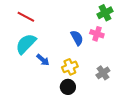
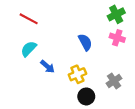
pink cross: (97, 34) -> (117, 38), moved
cyan semicircle: (26, 44) -> (29, 49), size x0.7
black circle: (68, 87) -> (86, 96), moved

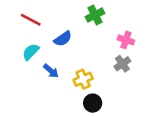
green cross: (116, 14) -> (95, 15), moved
blue semicircle: (85, 42) -> (63, 39), moved, turned 84
gray cross: (114, 81) -> (122, 64), moved

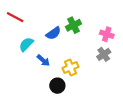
green cross: (95, 15) -> (74, 25), moved
red line: (31, 20) -> (15, 17), moved
black circle: (93, 103) -> (57, 86), moved

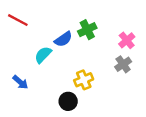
pink cross: (107, 34) -> (127, 40), turned 32
cyan semicircle: (26, 44) -> (43, 55), moved
blue arrow: (43, 60) -> (20, 82), moved

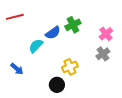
red line: (18, 20) -> (15, 17), turned -42

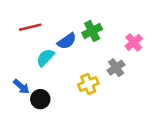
red line: (15, 17) -> (30, 27), moved
gray cross: (103, 54) -> (116, 68), moved
black circle: (57, 85) -> (40, 99), moved

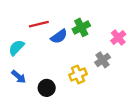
red line: (30, 27) -> (39, 24), moved
cyan semicircle: (45, 58) -> (16, 48), moved
black circle: (40, 99) -> (47, 88), moved

